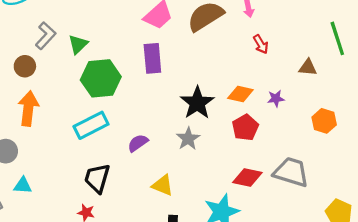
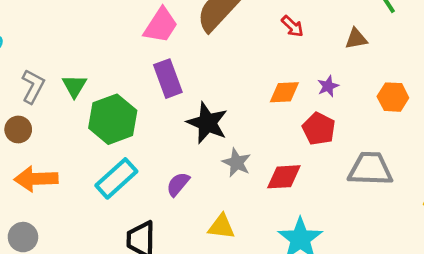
black star: (197, 103) -> (207, 123), moved
orange arrow: (28, 109) -> (36, 179), turned -84
red pentagon: (245, 127) -> (319, 129), moved
red diamond: (247, 177) -> (284, 177), moved

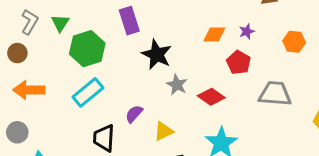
red diamond: (284, 177) -> (211, 97), turned 36
purple semicircle: (178, 184) -> (134, 114), moved
yellow triangle: (221, 227) -> (164, 131), turned -35

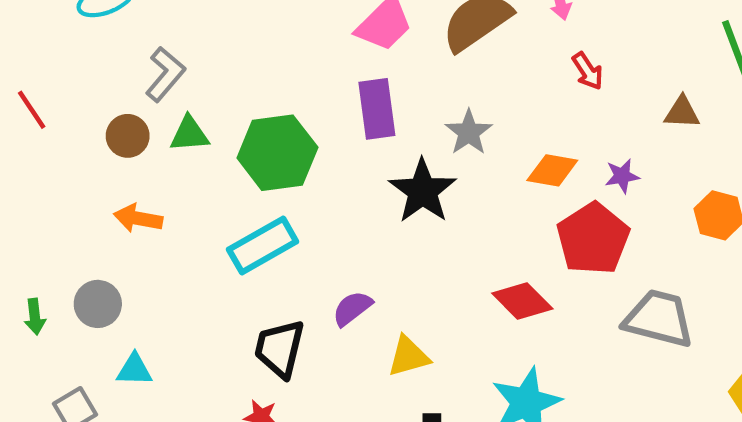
green triangle: (60, 23) -> (189, 134), moved, turned 42
red pentagon: (239, 62) -> (593, 239), size x1.4
gray star: (177, 85) -> (469, 132), moved
orange arrow: (29, 90) -> (138, 218), size x0.7

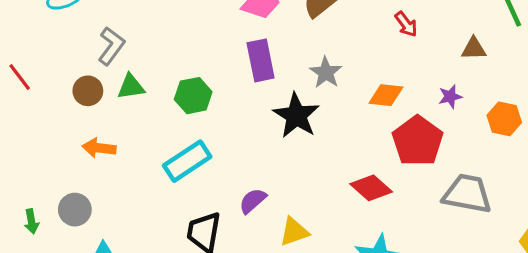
green hexagon: (277, 153) -> (193, 96), size x0.7
purple star: (622, 176) -> (450, 97), moved

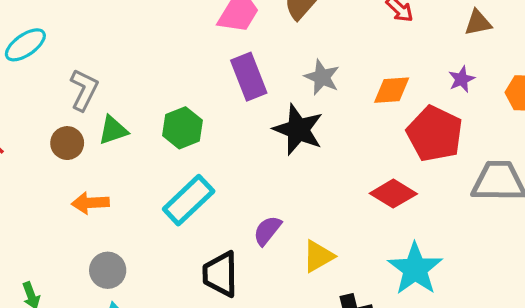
gray circle: (75, 210) -> (108, 270), moved

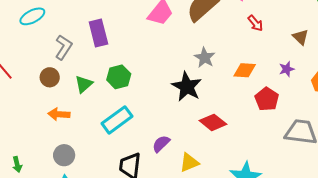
brown triangle: (478, 23) -> (300, 37), turned 48
purple rectangle: (249, 77) -> (98, 33), moved
green triangle: (113, 130) -> (84, 84), moved, turned -30
red pentagon: (435, 134) -> (267, 99), size x0.7
red diamond: (393, 194) -> (213, 122), moved

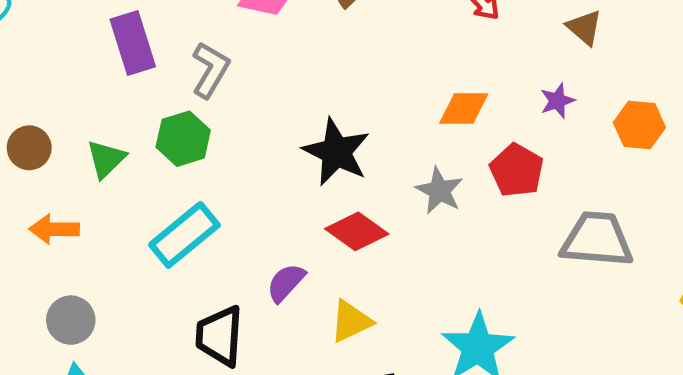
gray L-shape: (64, 47) -> (210, 70), moved
gray star: (205, 57) -> (439, 191), moved
red diamond: (213, 122) -> (357, 231), moved

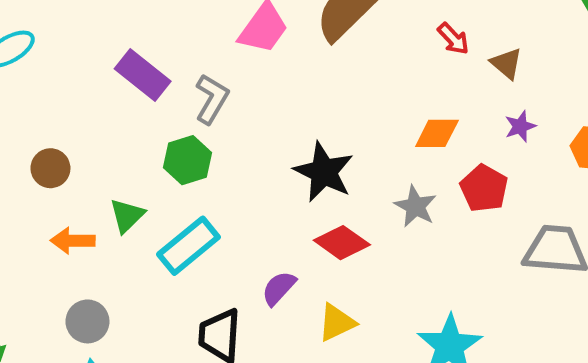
brown triangle: (584, 27) -> (507, 63), moved
purple rectangle: (133, 43) -> (143, 75), turned -34
green triangle: (106, 159) -> (127, 215), moved

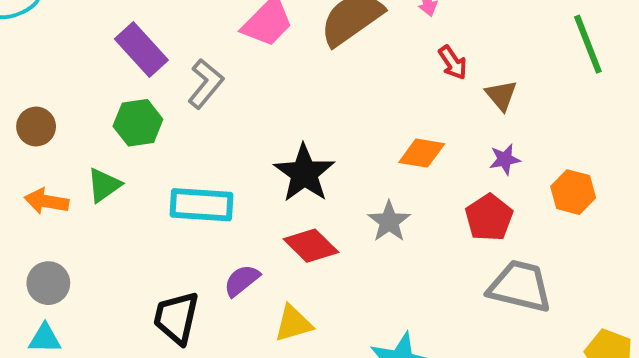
green hexagon: (187, 160) -> (138, 123), moved
red pentagon: (484, 188) -> (489, 218), moved
cyan rectangle: (189, 246) -> (201, 205), moved, turned 34

